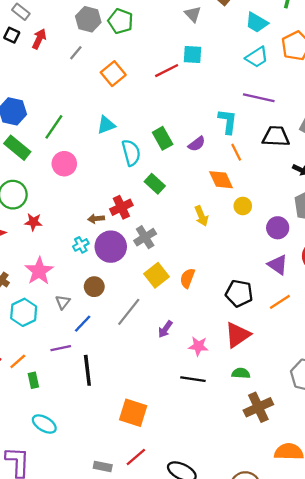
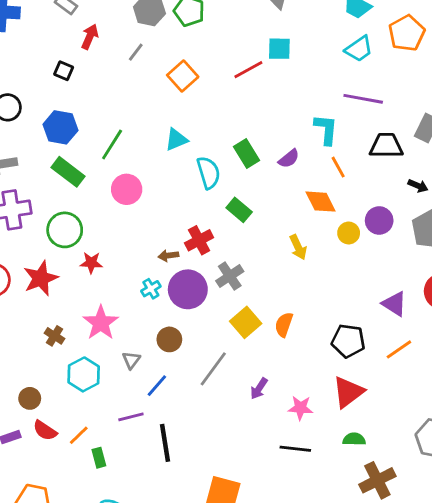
black square: (12, 35) -> (64, 71), moved
purple circle: (278, 228) -> (379, 220), moved

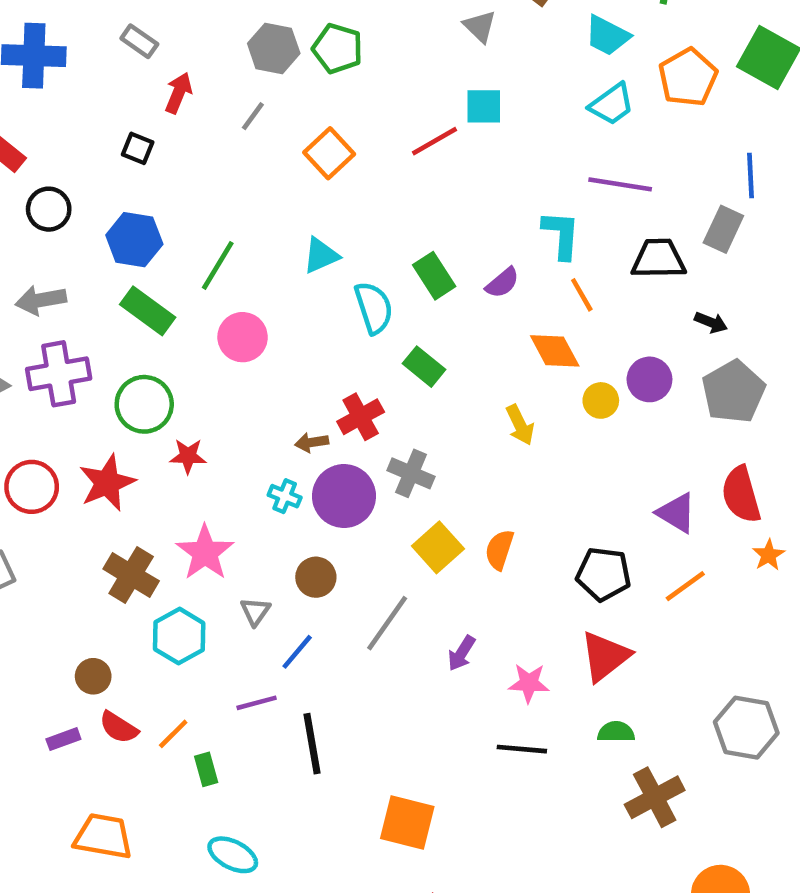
gray cross: (230, 276) -> (411, 473), turned -32
cyan cross: (151, 289) -> (285, 496), turned -36
brown cross: (55, 336) -> (131, 575), size x1.6

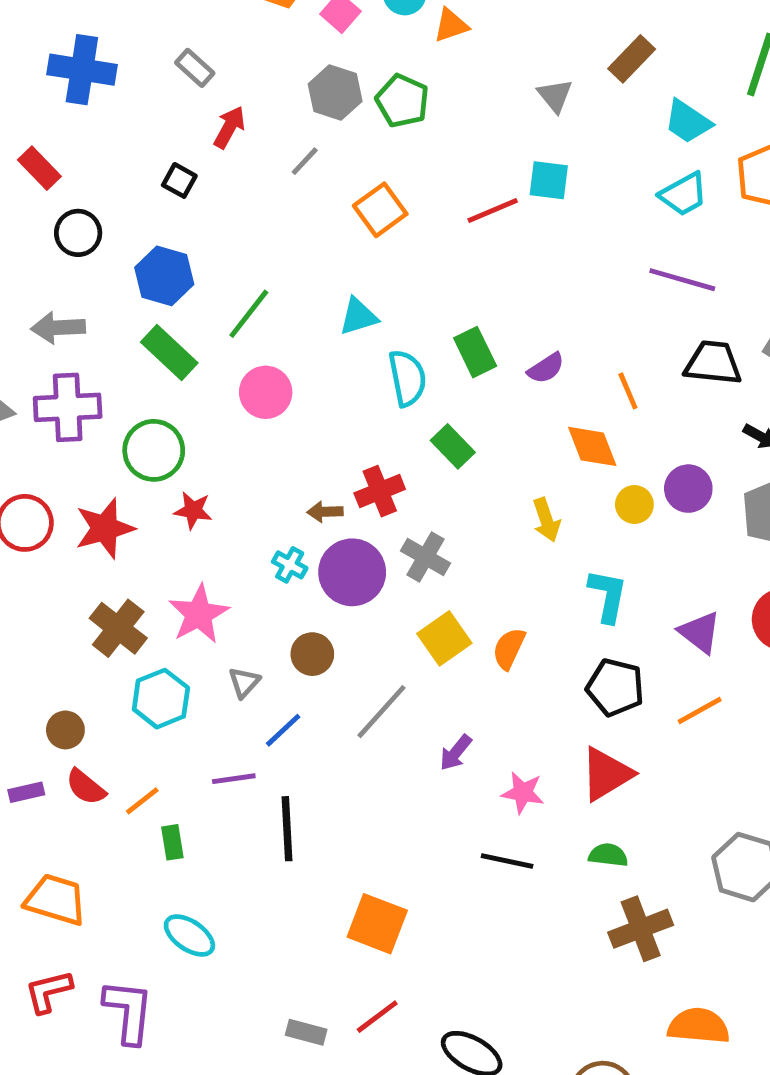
cyan L-shape: (561, 235) -> (608, 596), moved

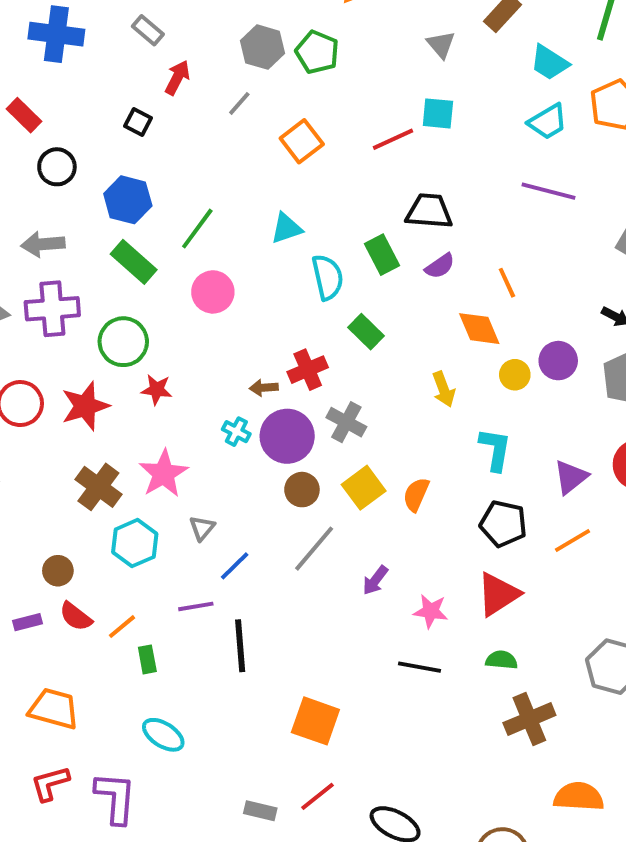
black trapezoid: (713, 363) -> (429, 211), moved
purple triangle: (700, 632) -> (571, 477), turned 45
brown circle: (312, 654) -> (302, 490), moved

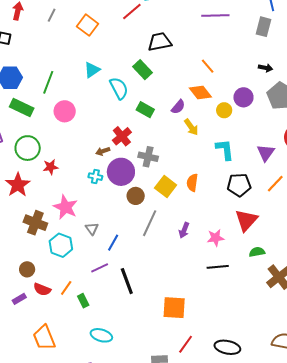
purple semicircle: (440, 266) -> (178, 107), moved
orange trapezoid: (54, 709) -> (44, 338), turned -112

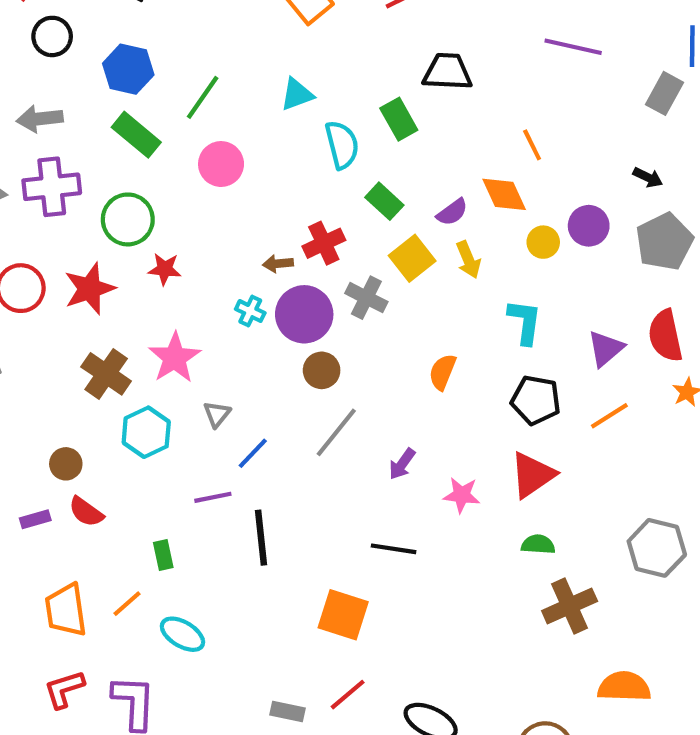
yellow square: (166, 187) -> (412, 258), moved
black line: (218, 267) -> (394, 549), moved
orange line: (66, 288) -> (127, 604), moved

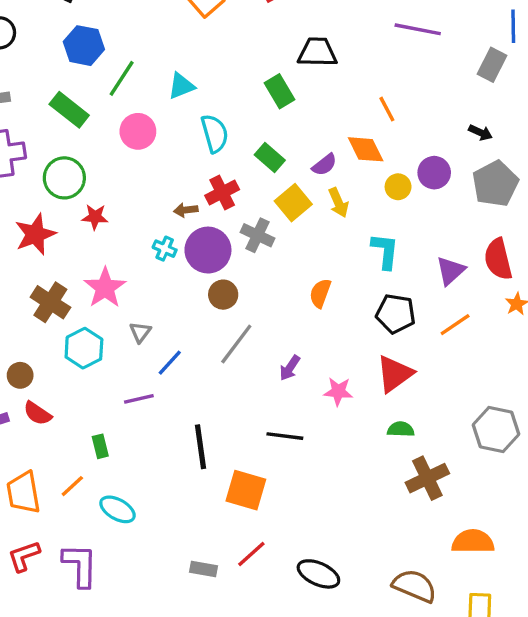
blue hexagon: (128, 69) -> (84, 46), moved
cyan triangle: (297, 94) -> (181, 86), moved
cyan semicircle: (342, 145) -> (215, 133), moved
black line: (261, 538) -> (201, 447), moved

